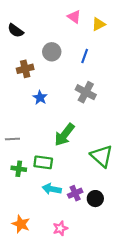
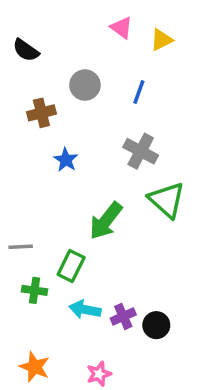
gray line: (12, 139) -> (21, 247), moved
green triangle: (102, 156) -> (167, 200), moved
green rectangle: (43, 162) -> (71, 266), turned -72
green cross: (19, 169) -> (35, 290), moved

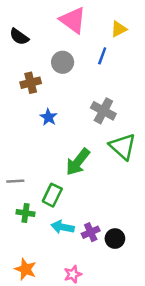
pink triangle: (122, 28) -> (73, 20), moved, size x1.6
blue line: (139, 92) -> (102, 56), moved

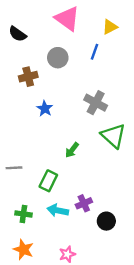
green arrow: (78, 162) -> (72, 150), size x0.6
green cross: (26, 213) -> (23, 214), moved
purple cross: (91, 232) -> (84, 203), moved

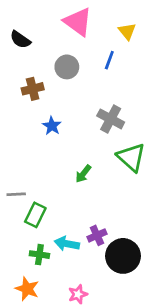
yellow triangle: (110, 27) -> (127, 31), turned -42
green rectangle: (48, 181) -> (35, 215), moved
green cross: (23, 214) -> (39, 255), moved
black circle: (106, 221) -> (123, 256), size x1.6

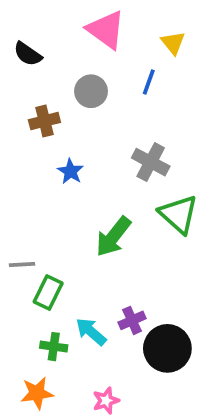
green arrow: (83, 174) -> (113, 237), size x1.6
cyan arrow: (67, 244) -> (91, 332), turned 30
orange star: (27, 289) -> (37, 393), turned -30

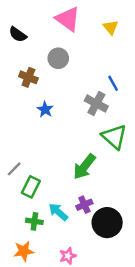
blue line: (149, 82) -> (113, 83), moved, turned -49
brown cross: (44, 121) -> (28, 77), turned 36
green arrow: (113, 237) -> (84, 167), moved
gray line: (22, 265) -> (14, 169), turned -42

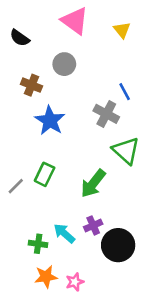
blue star: (45, 109) -> (50, 120), size x1.6
green rectangle: (31, 187) -> (45, 174), moved
orange star: (24, 251) -> (46, 277), moved

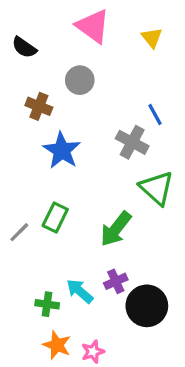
orange star: (46, 277) -> (57, 345), turned 30

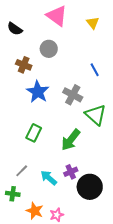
gray cross: (132, 142) -> (73, 95), moved
gray line: (19, 232) -> (22, 171), moved
green cross: (47, 304) -> (13, 194), moved

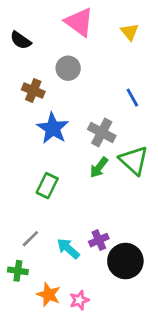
green arrow: (71, 140) -> (99, 167), moved, size x0.7

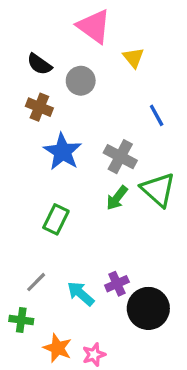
yellow triangle: (130, 32) -> (133, 58), moved
black semicircle: (21, 40) -> (39, 64), moved

